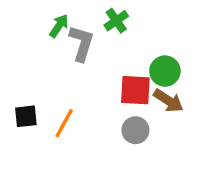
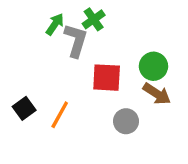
green cross: (116, 21) -> (94, 19), moved
red square: (135, 90) -> (107, 78), moved
black square: (26, 116) -> (24, 108), turned -30

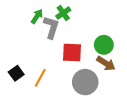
gray circle: (126, 121) -> (85, 82), size x1.5

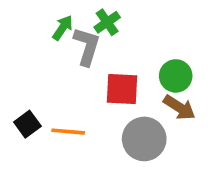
orange line: (40, 78) -> (68, 132), turned 66

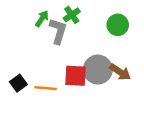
green circle: (176, 76) -> (118, 25), moved
red square: (122, 89) -> (75, 76), moved
gray circle: (144, 139) -> (98, 70), moved

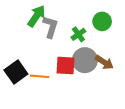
green cross: (72, 15) -> (78, 34), moved
green arrow: (42, 19) -> (36, 16), size x1.5
black square: (18, 83) -> (16, 72), size x1.5

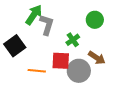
green cross: (78, 34) -> (73, 40), moved
gray circle: (85, 60) -> (79, 71), moved
black square: (16, 72) -> (15, 46), moved

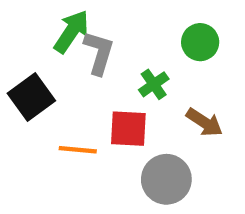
gray circle: (79, 71) -> (166, 179), moved

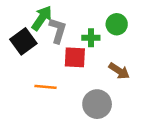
green cross: (154, 84) -> (91, 38), moved, turned 35
black square: (31, 97) -> (23, 41), moved
red square: (128, 129) -> (75, 57), moved

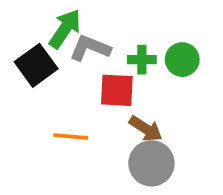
green circle: (117, 24) -> (182, 60), moved
gray L-shape: (58, 30) -> (90, 48), turned -85
brown arrow: (119, 71) -> (146, 129), moved

